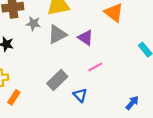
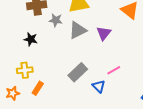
purple triangle: (86, 38) -> (104, 33), turned 35
pink line: (95, 67) -> (114, 70), moved

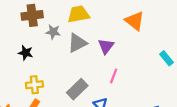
yellow cross: (25, 70) -> (34, 85), moved
pink line: (114, 70) -> (114, 76), moved, turned -40

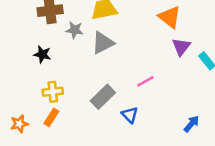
purple triangle: (106, 46) -> (181, 47), moved
pink line: (114, 76) -> (145, 81), turned 40

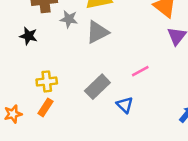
black star: (42, 54) -> (29, 36), moved

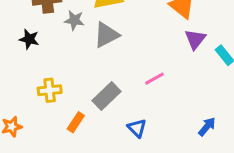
blue triangle: (125, 105) -> (137, 128), moved
orange rectangle: (45, 107) -> (76, 122), moved

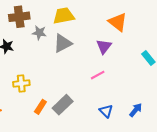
purple triangle: (195, 39) -> (104, 46), moved
gray rectangle: (106, 96) -> (63, 105), moved
blue triangle: (137, 128) -> (106, 111), moved

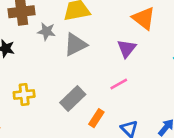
gray rectangle: (63, 105) -> (73, 98), moved
orange rectangle: (40, 107) -> (96, 118), moved

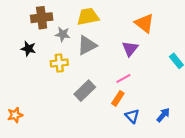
yellow cross: (24, 94) -> (59, 63), moved
orange rectangle: (96, 118) -> (118, 98), moved

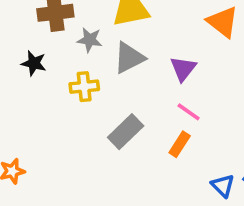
purple triangle: (130, 49) -> (183, 69), moved
pink line: (123, 78) -> (189, 112), turned 64
blue triangle: (132, 116) -> (223, 186), moved

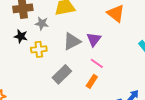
gray triangle: (129, 58) -> (72, 41), moved
black star: (34, 63) -> (21, 36), moved

